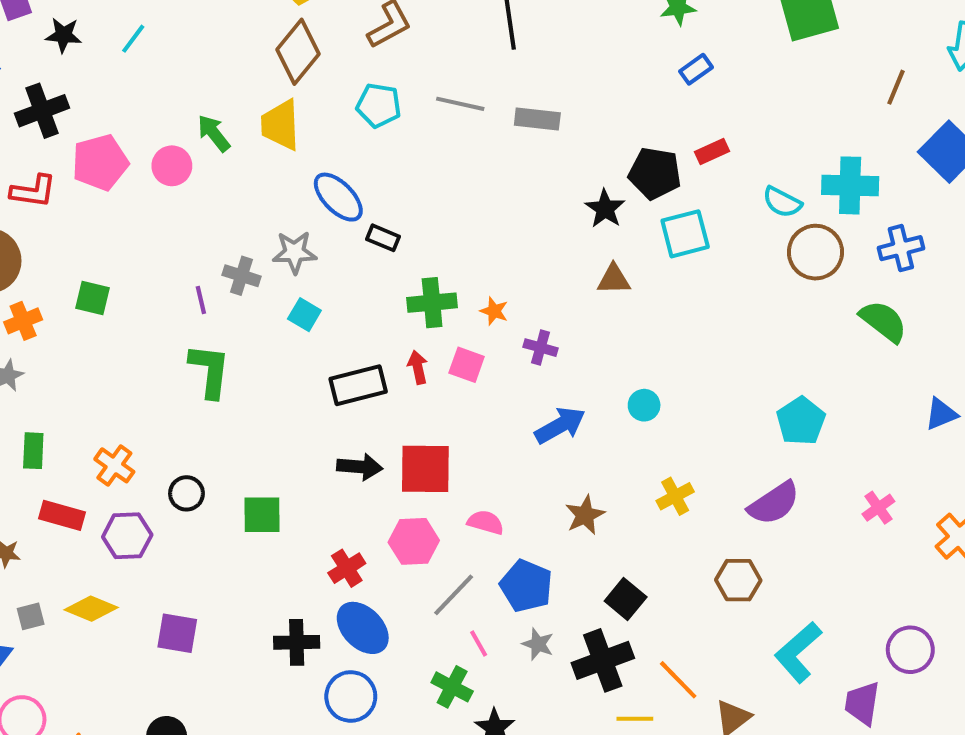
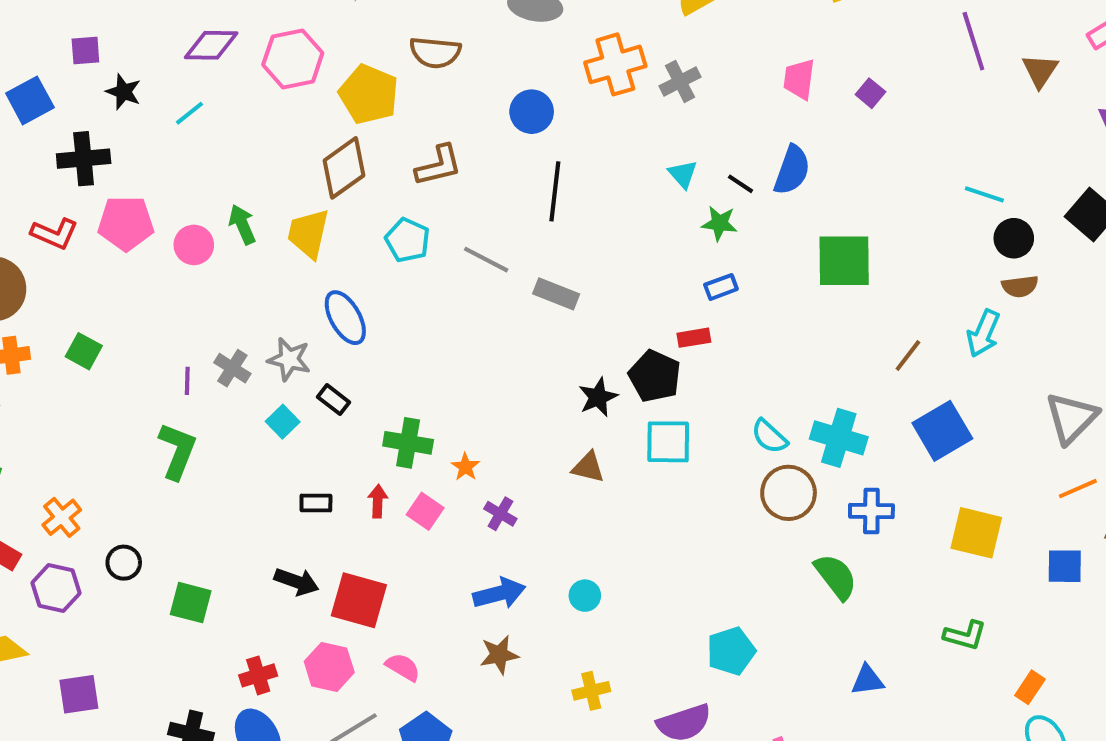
red rectangle: (712, 152) -> (694, 338), moved
black rectangle: (383, 238) -> (333, 400), moved
black rectangle: (358, 385) -> (316, 503), size x0.6
brown star: (585, 515) -> (499, 655), moved
purple square: (177, 633) -> (79, 694), turned -33

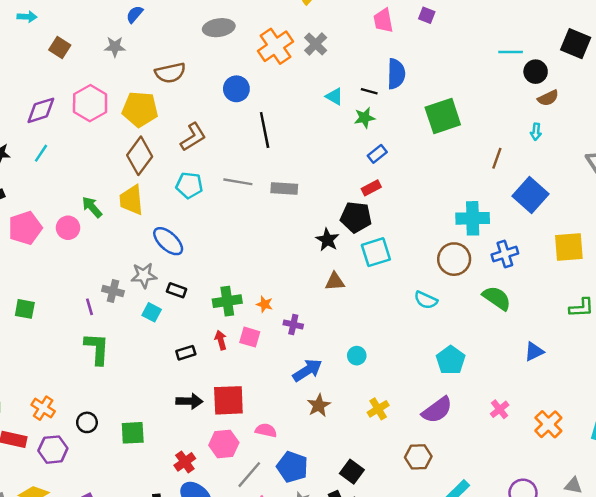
cyan arrow: (983, 333) -> (536, 132), size x0.6
cyan semicircle: (769, 436) -> (426, 300), moved

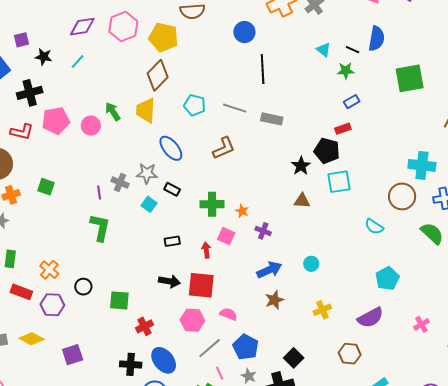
brown L-shape: (193, 137) -> (224, 148), moved
red arrow: (221, 340) -> (206, 250), moved
red cross: (185, 462) -> (144, 326), moved

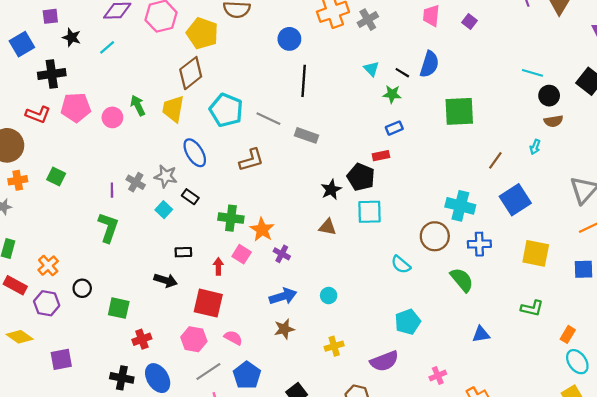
cyan pentagon: (195, 105) -> (226, 110), size x1.4
orange star: (242, 211) -> (262, 230), size x1.6
black arrow: (169, 281) -> (166, 280), moved

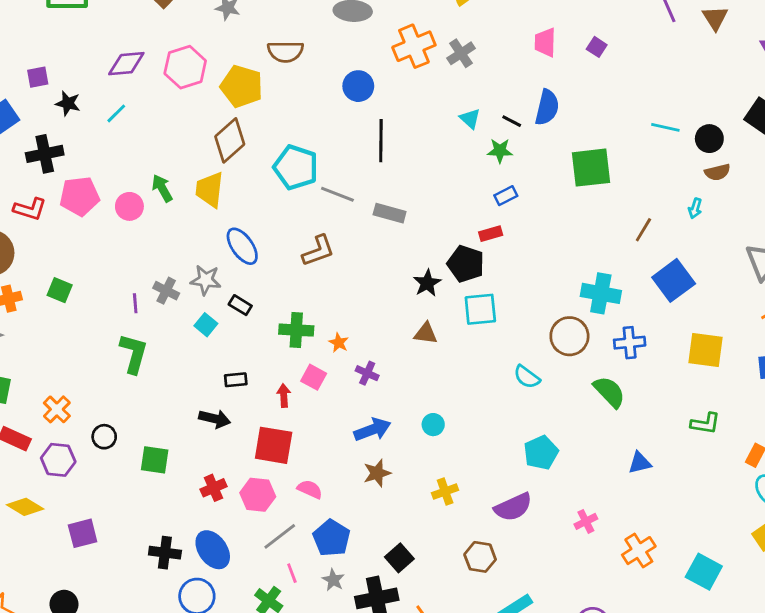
cyan line: (532, 73) -> (665, 127), moved
cyan pentagon: (226, 110) -> (296, 167), moved
orange star: (262, 230) -> (339, 343), size x0.6
red cross: (142, 339) -> (213, 488), moved

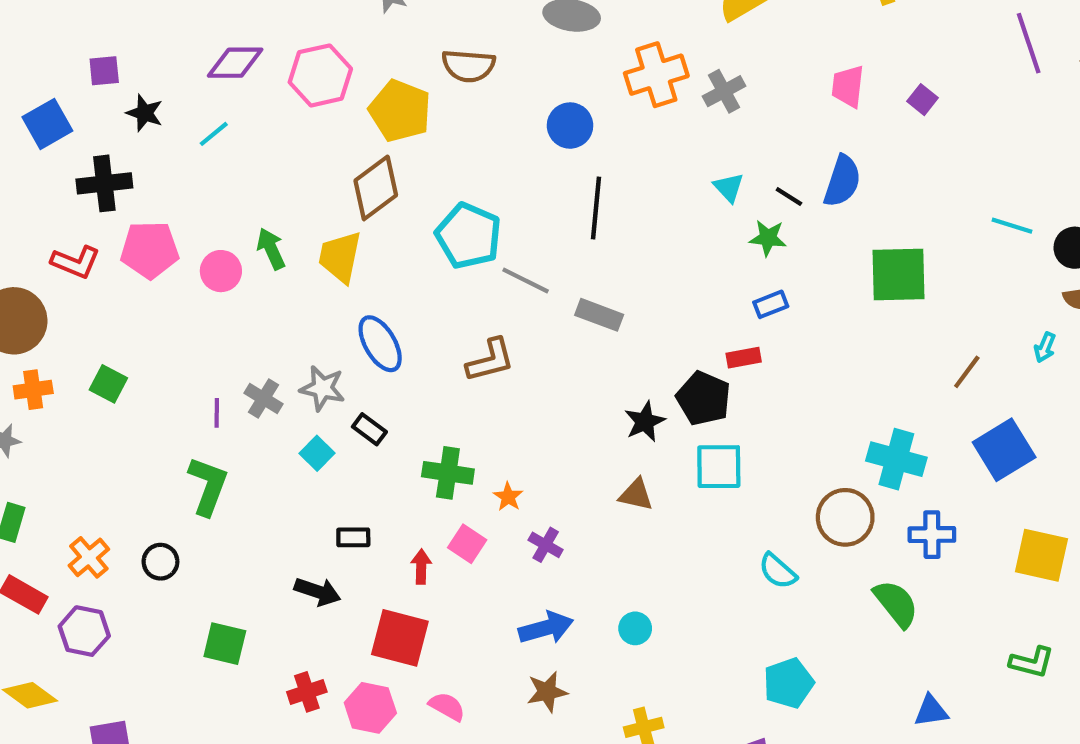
black circle: (104, 437) -> (160, 562), moved

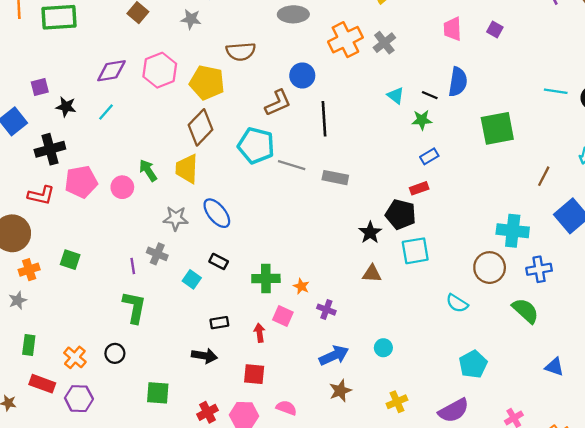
brown L-shape: (490, 360) -> (278, 103), moved
gray star: (322, 388) -> (176, 218), moved
red square: (400, 638) -> (254, 374), size x0.7
blue triangle: (931, 711) -> (554, 367), turned 36

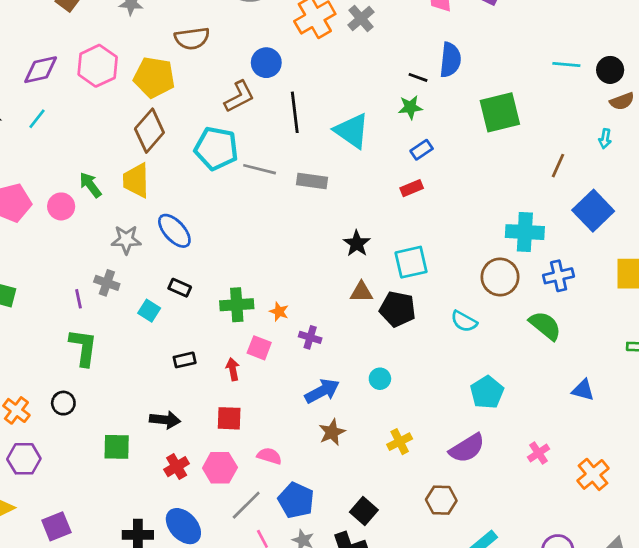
cyan triangle: (396, 96) -> (352, 131), moved, size x1.8
black pentagon: (401, 214) -> (398, 309), moved
black arrow: (204, 356) -> (165, 420), moved

